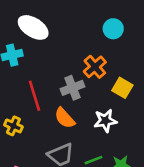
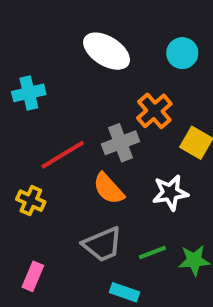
white ellipse: (33, 27) -> (107, 51), moved
red line: (34, 96) -> (63, 155), turned 76

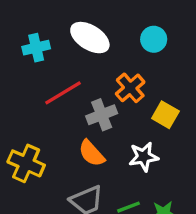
cyan cross: (29, 93) -> (36, 48), moved
red line: (63, 155) -> (63, 93), moved
yellow cross: (31, 201) -> (26, 163), size x1.5

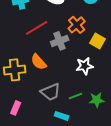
orange semicircle: (92, 153) -> (39, 62), moved
yellow cross: (26, 163) -> (15, 70), turned -30

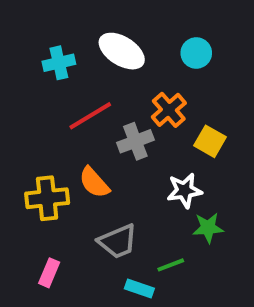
green line: (76, 96) -> (171, 265), moved
green star: (97, 100) -> (208, 228), moved

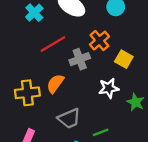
cyan cross: (59, 63) -> (34, 13), turned -30
orange semicircle: (94, 183) -> (55, 84), turned 78
green star: (208, 228) -> (135, 102), moved, turned 30

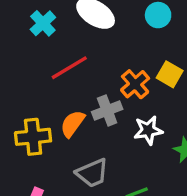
orange cross: (99, 41) -> (135, 84), moved
gray cross: (80, 59) -> (107, 111), moved
yellow square: (124, 59) -> (170, 74), moved

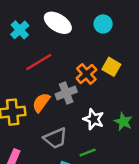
white star: (148, 130) -> (94, 119), moved, turned 30

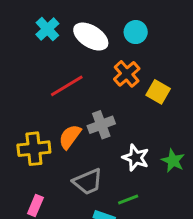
cyan circle: (103, 24) -> (136, 32), moved
cyan cross: (20, 30) -> (47, 29), moved
orange cross: (86, 74) -> (127, 74), moved

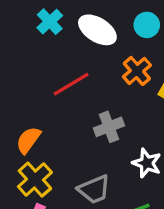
orange semicircle: (70, 137) -> (28, 140), moved
yellow cross: (34, 149) -> (35, 180), moved, turned -36

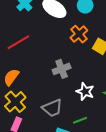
red line: (71, 84) -> (18, 42), moved

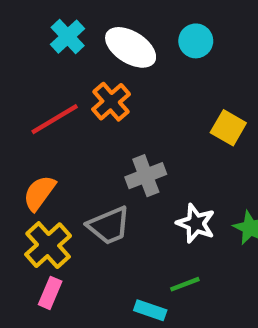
orange cross: (79, 34) -> (111, 102), moved
gray trapezoid: (52, 108) -> (109, 226), moved

